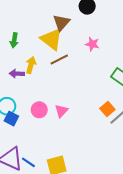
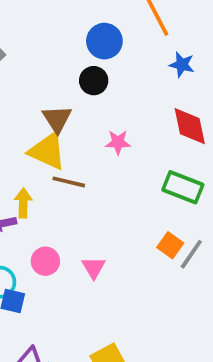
brown line: (59, 59) -> (69, 182), turned 54
pink circle: (39, 110) -> (45, 261), moved

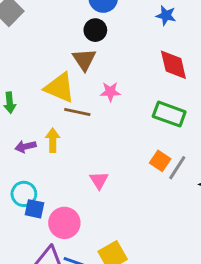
brown triangle: (57, 119) -> (84, 59), moved
pink star: (118, 142) -> (110, 92), moved
yellow arrow: (23, 203) -> (53, 140), moved
pink circle: (45, 261) -> (64, 223), moved, size x1.4

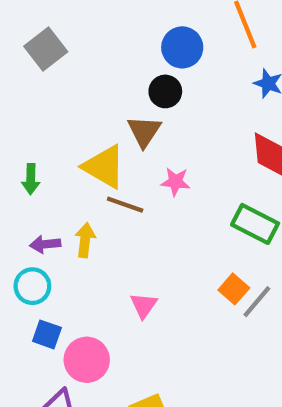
cyan circle: (24, 194) -> (32, 286), moved

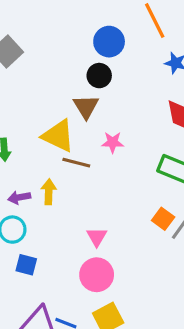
pink circle: (87, 360) -> (97, 275), moved

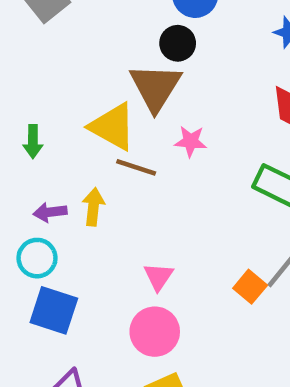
brown triangle: (86, 107) -> (155, 87), size x1.4
orange square: (163, 219) -> (250, 287), moved
blue square: (26, 265) -> (54, 310), size x1.5

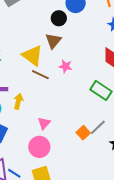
black circle: (178, 43) -> (59, 18), moved
brown triangle: (155, 87) -> (53, 41), size x0.7
yellow arrow: (93, 207) -> (18, 101), moved

